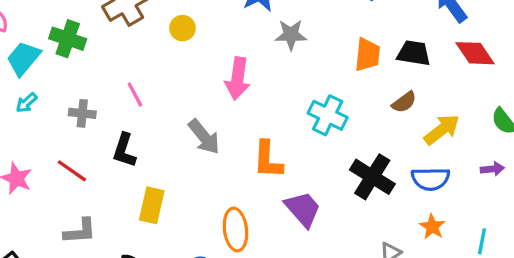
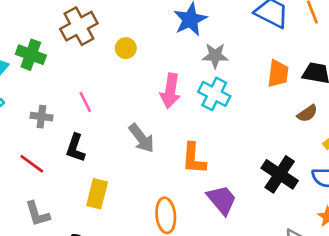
cyan cross: (328, 115) -> (214, 94), moved
gray L-shape: (80, 231) -> (37, 214), turned 76

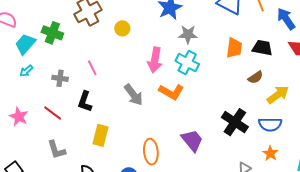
orange L-shape: (194, 158) -> (171, 92), moved, turned -65

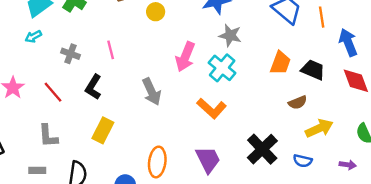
orange L-shape: (171, 92) -> (212, 108), moved
blue semicircle: (270, 124) -> (303, 161), size x0.7

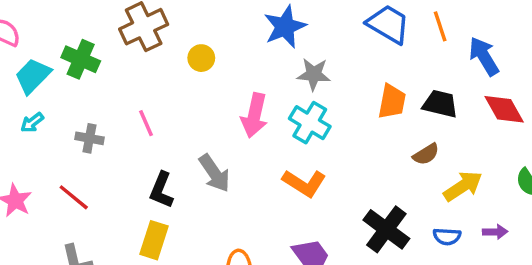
black L-shape: (93, 87) -> (161, 190), moved
purple arrow: (348, 165) -> (495, 232), moved

